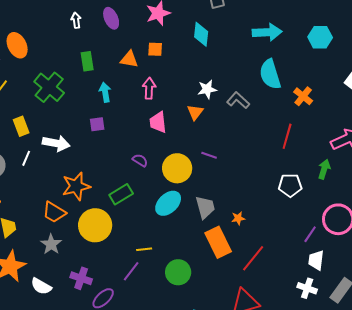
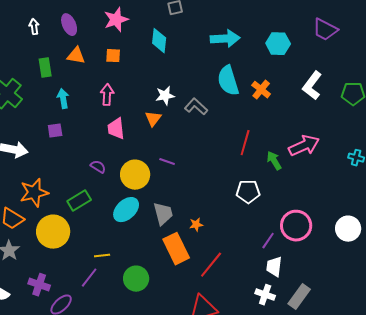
orange triangle: (129, 59) -> (76, 56), moved
orange cross: (303, 96) -> (261, 90), moved
green arrow: (324, 169) -> (274, 161), moved, turned -48

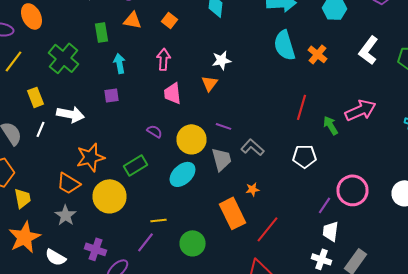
orange square: (113, 56) -> (170, 20), turned 35
gray L-shape: (196, 107) -> (252, 147), moved
gray trapezoid: (163, 214) -> (222, 159), moved

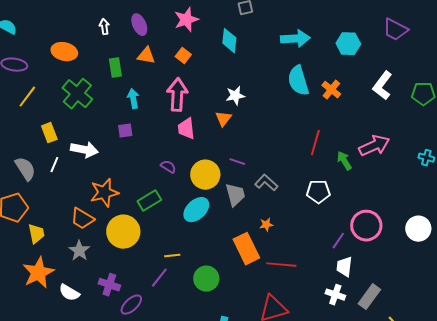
orange ellipse: (32, 16) -> (64, 52), moved, turned -50
pink arrow: (164, 59) -> (177, 95), size x1.5
red line: (268, 229) -> (281, 265), turned 56

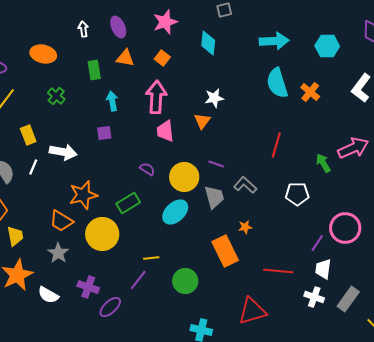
green cross: (77, 94) -> (56, 96), size x0.6
red line: (315, 143) -> (276, 145), moved
red line: (281, 265) -> (278, 271), moved

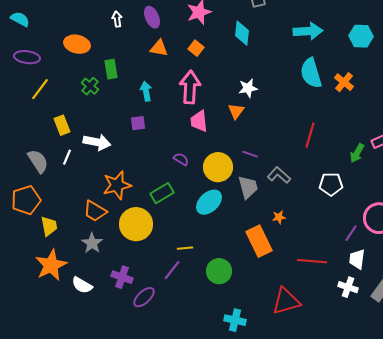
green rectangle: (94, 70) -> (111, 69), moved
green arrow: (323, 163) -> (357, 153), turned -120

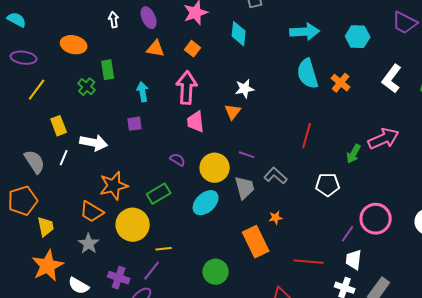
yellow line: (185, 248) -> (164, 249), moved
purple line: (172, 270) -> (152, 271), moved

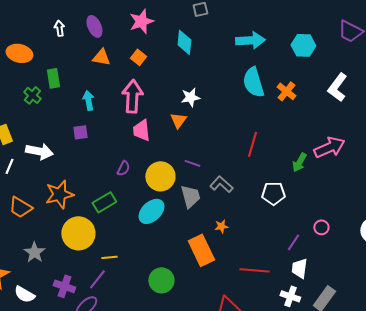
purple semicircle: (178, 160) -> (123, 168), turned 84
orange trapezoid: (92, 212) -> (20, 207), moved
pink circle: (376, 219) -> (321, 227), size x0.5

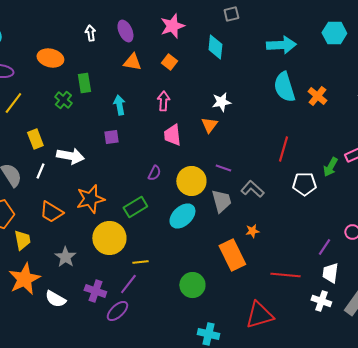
cyan hexagon: (303, 45) -> (334, 33), moved
pink arrow: (132, 96) -> (163, 101), size x0.6
white pentagon: (273, 193) -> (304, 184), moved

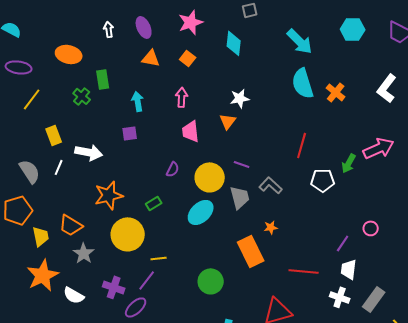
cyan arrow: (281, 45) -> (300, 41), turned 48
green rectangle: (135, 207) -> (154, 203), size x0.7
orange trapezoid: (51, 212) -> (71, 225), moved

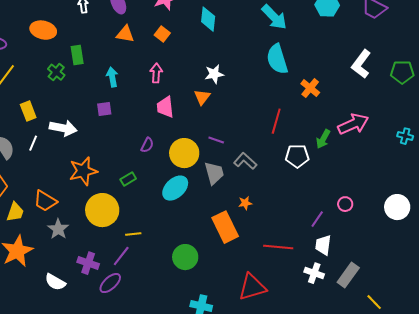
orange cross: (336, 92) -> (310, 88), moved
yellow trapezoid: (41, 236) -> (15, 212), turned 30
white semicircle: (74, 295) -> (55, 282), moved

